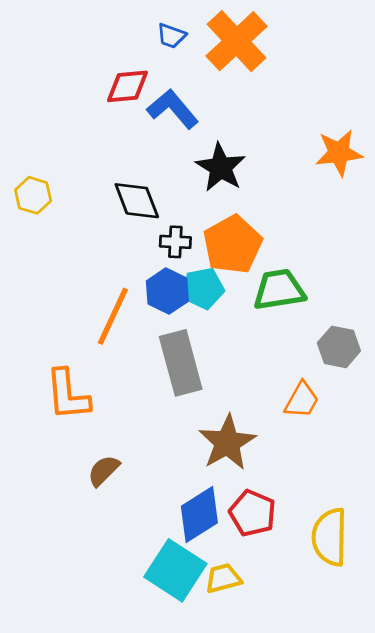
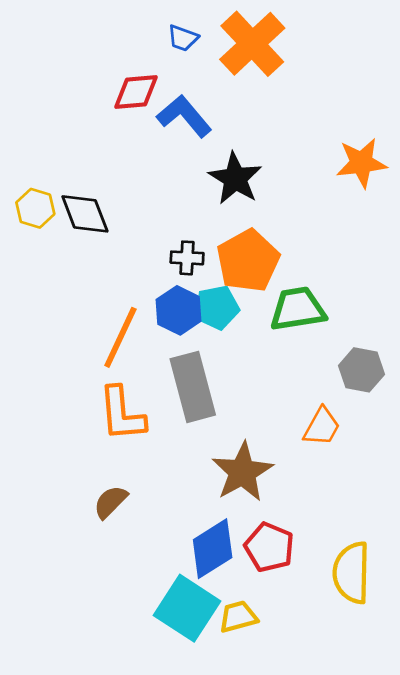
black diamond: (137, 201) -> (85, 214), moved
orange L-shape: (68, 395) -> (122, 414), moved

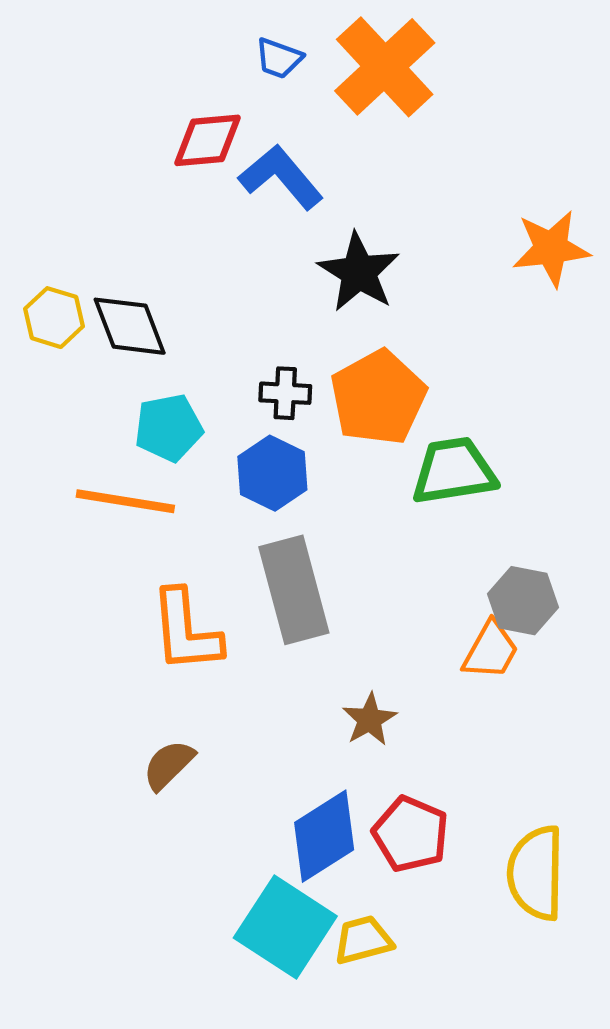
cyan pentagon: (217, 308) -> (169, 428), moved
orange line: (120, 337) -> (125, 501), moved, turned 74
gray hexagon: (361, 370) -> (523, 601), moved
brown star: (242, 472) -> (370, 720), size x0.6

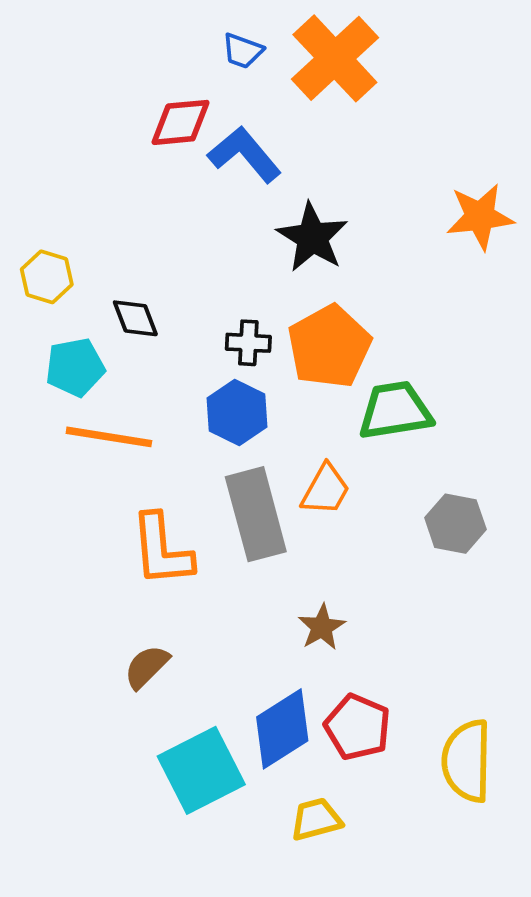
black diamond: (130, 326) -> (135, 318), moved, size x0.7
cyan pentagon: (169, 428) -> (75, 367), moved
orange trapezoid: (491, 650) -> (326, 490), moved
cyan square: (285, 927) -> (201, 770), moved, turned 30

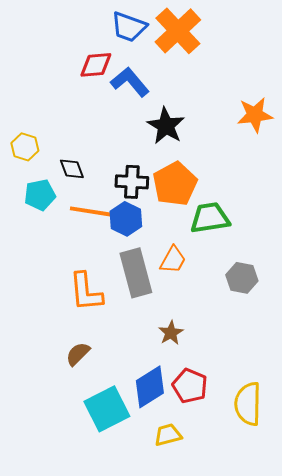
blue trapezoid: (243, 51) -> (129, 27), size x1.6
black cross: (248, 343) -> (132, 182), size x1.4
orange line: (109, 437) -> (93, 212), moved

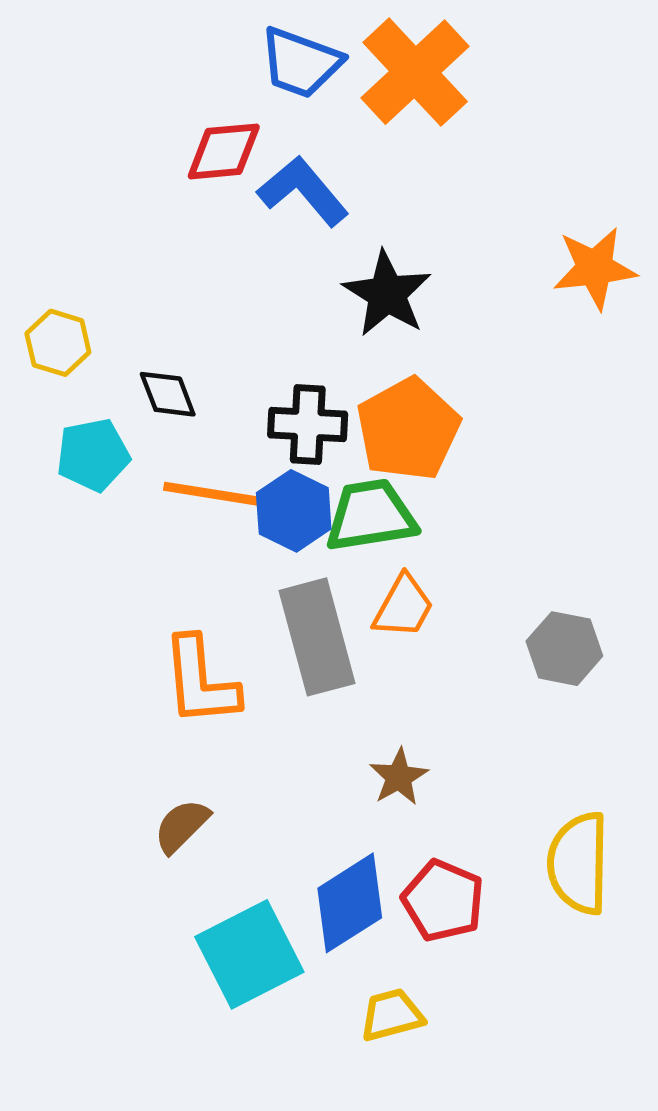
green trapezoid: (210, 218) -> (371, 516), moved
yellow semicircle: (248, 404) -> (578, 863), moved

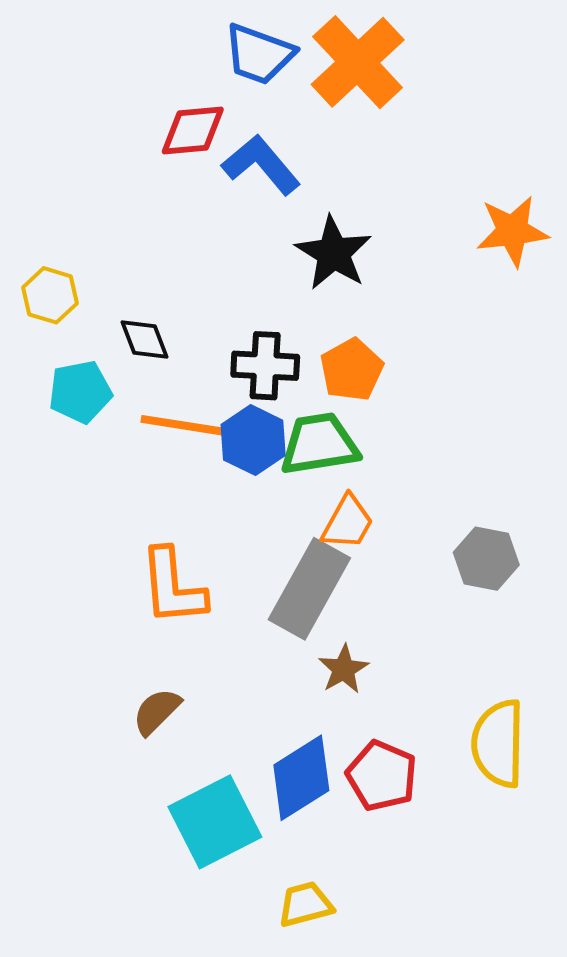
orange pentagon: (408, 429) -> (352, 370), size x0.7
gray rectangle: (317, 637) -> (309, 589), moved, turned 44
yellow trapezoid: (392, 1015) -> (305, 904), moved

